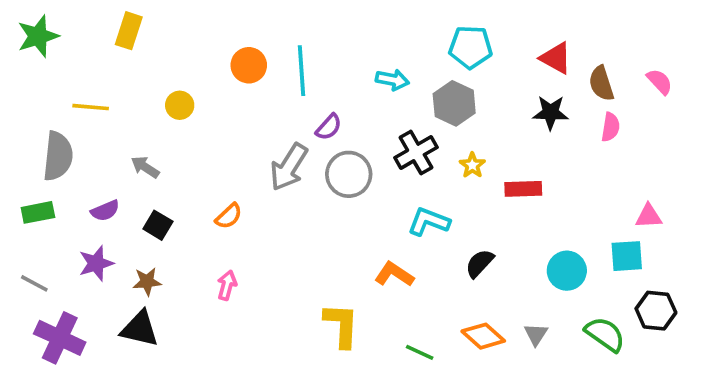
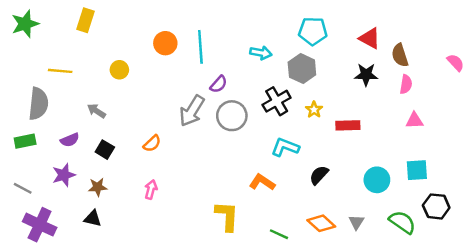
pink semicircle: (660, 82) -> (456, 63), moved
pink triangle: (649, 216) -> (414, 121), moved
black triangle: (140, 329) -> (93, 219), size x0.7

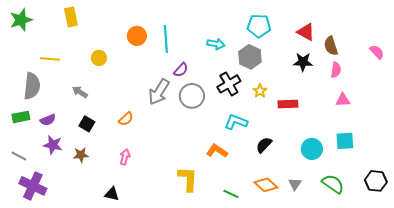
yellow rectangle: (86, 20) -> (71, 17), turned -30
purple semicircle: (70, 140) -> (48, 120), moved
purple star: (64, 175) -> (53, 145), turned 30
black hexagon: (436, 206) -> (376, 181), moved
black triangle: (93, 219) -> (112, 194), moved

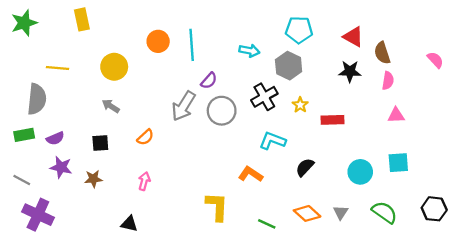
yellow circle: (99, 58) -> (114, 67), size x1.5
gray arrow: (80, 92) -> (111, 106), moved
black square: (87, 124) -> (100, 143), turned -35

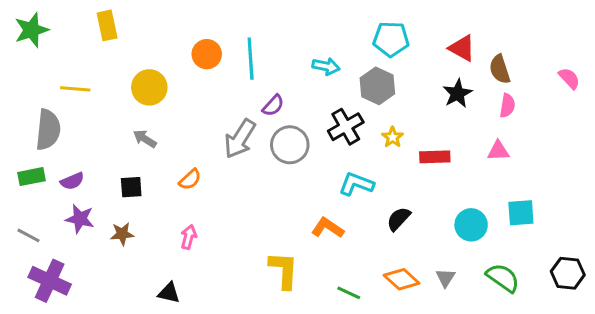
black star: (350, 71) -> (457, 93), turned -30
pink triangle: (396, 115) -> (498, 151), moved

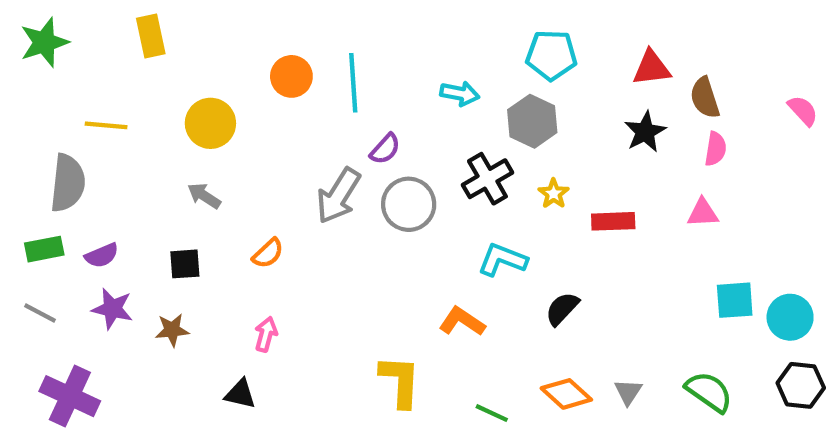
red triangle: (462, 48) -> (652, 68), turned -36
cyan circle: (471, 225) -> (790, 317), moved
gray line: (28, 235) -> (40, 313), moved
black triangle: (169, 293) -> (240, 394), moved

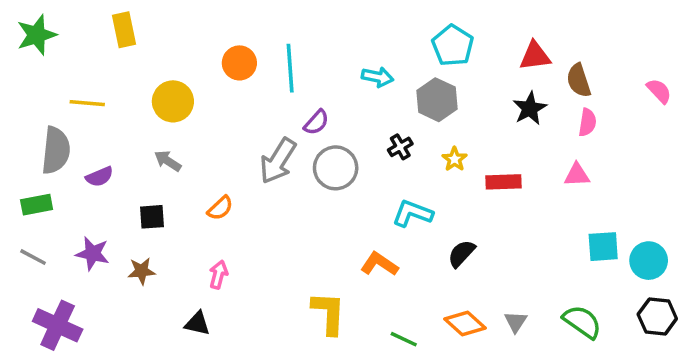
cyan pentagon: (551, 55) -> (453, 45), turned 30
black cross: (487, 179) -> (400, 147), size x0.6
purple semicircle: (102, 255) -> (100, 177), moved

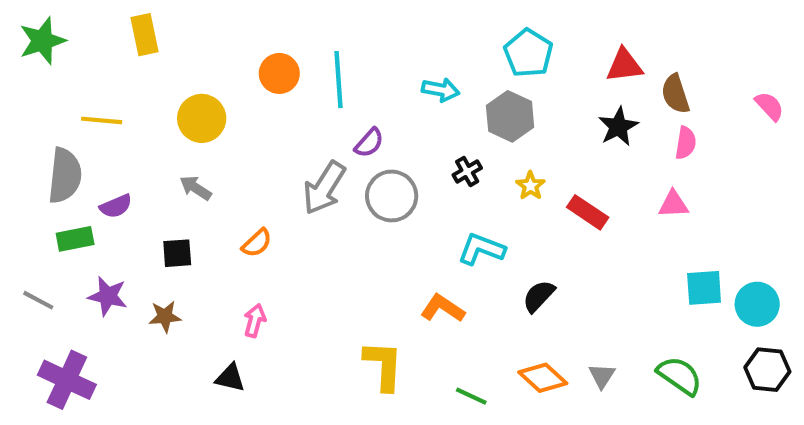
red rectangle: (503, 182) -> (588, 212), turned 36
green rectangle: (37, 205) -> (75, 239), moved

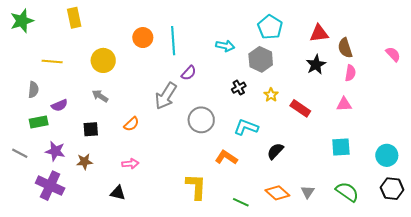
gray semicircle: (65, 176) -> (33, 90), size x0.6
gray circle: (392, 196) -> (201, 120), moved
cyan square: (704, 288) -> (341, 147), moved
pink arrow: (255, 321) -> (130, 164), turned 70
purple cross: (67, 380) -> (50, 186), moved

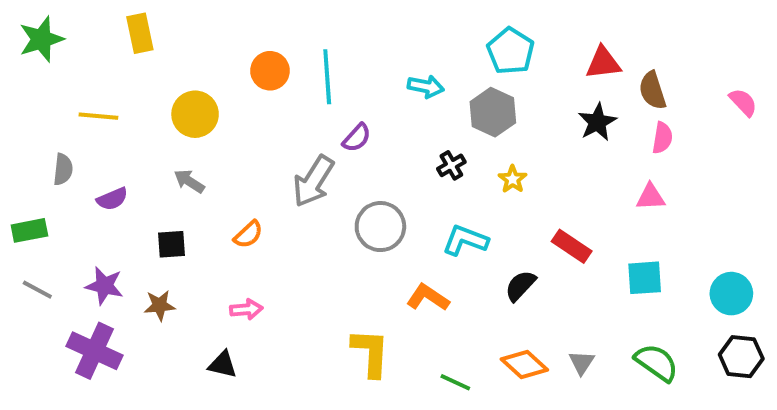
red rectangle: (300, 108) -> (572, 246), moved
green rectangle: (39, 122) -> (29, 230), moved

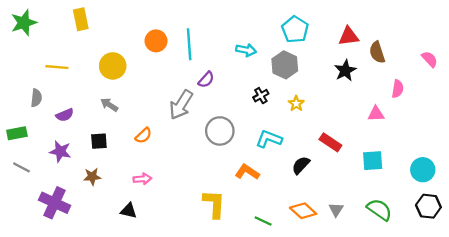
pink semicircle: (662, 138) -> (398, 89), moved
purple star: (104, 286) -> (60, 151), moved

